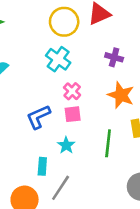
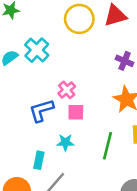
cyan cross: (58, 59) -> (37, 50), moved
pink cross: (72, 91) -> (67, 90), moved
cyan star: (66, 145) -> (65, 142), turned 30

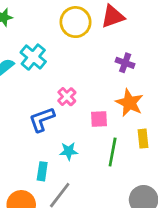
pink square: (76, 112) -> (99, 119), moved

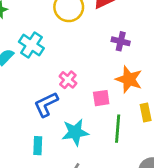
cyan star: (69, 151) -> (75, 132), size x1.5
cyan rectangle: (42, 171) -> (38, 146), moved

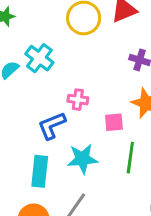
pink cross: (68, 80) -> (78, 100), turned -36
cyan rectangle: (38, 146) -> (40, 171), size x1.5

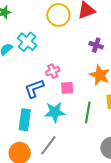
pink cross: (78, 100) -> (53, 71), turned -32
pink square: (114, 122) -> (67, 88), moved

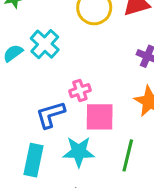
pink square: (67, 88) -> (100, 117), size x1.5

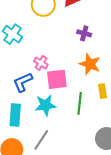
pink cross: (80, 91) -> (41, 63), turned -32

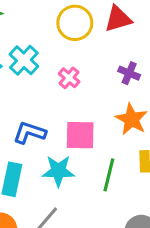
pink cross: (41, 63) -> (69, 78), moved
blue L-shape: (23, 82) -> (30, 133), turned 35

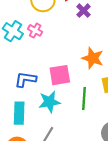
purple cross: (129, 73) -> (84, 11), moved, turned 32
pink cross: (69, 78) -> (35, 30), moved

